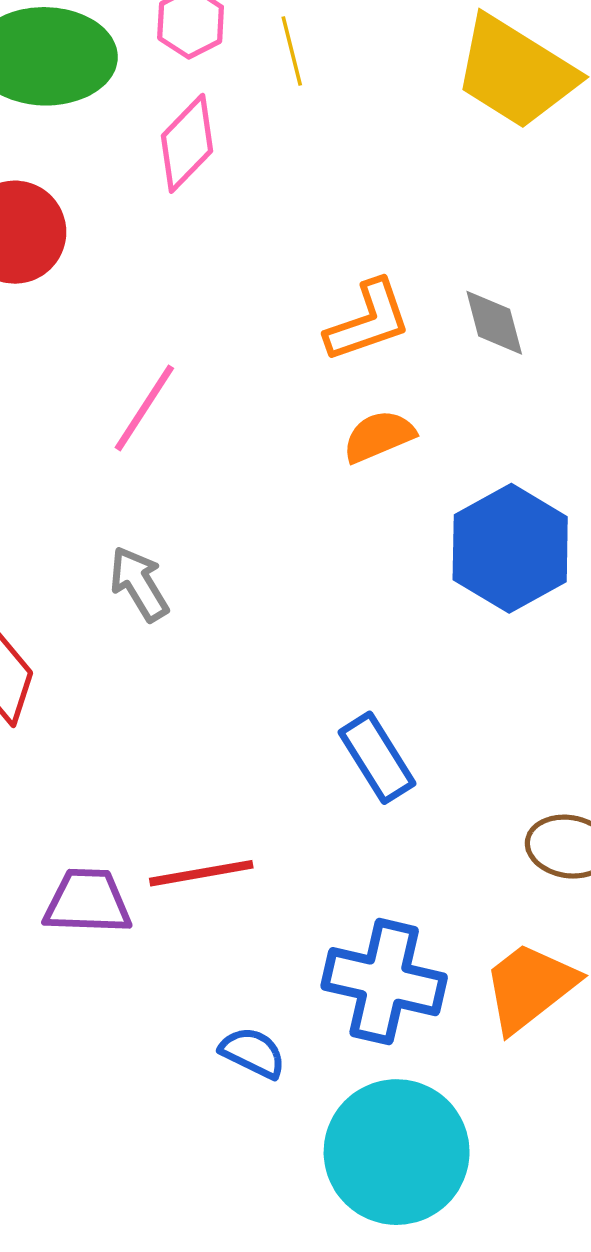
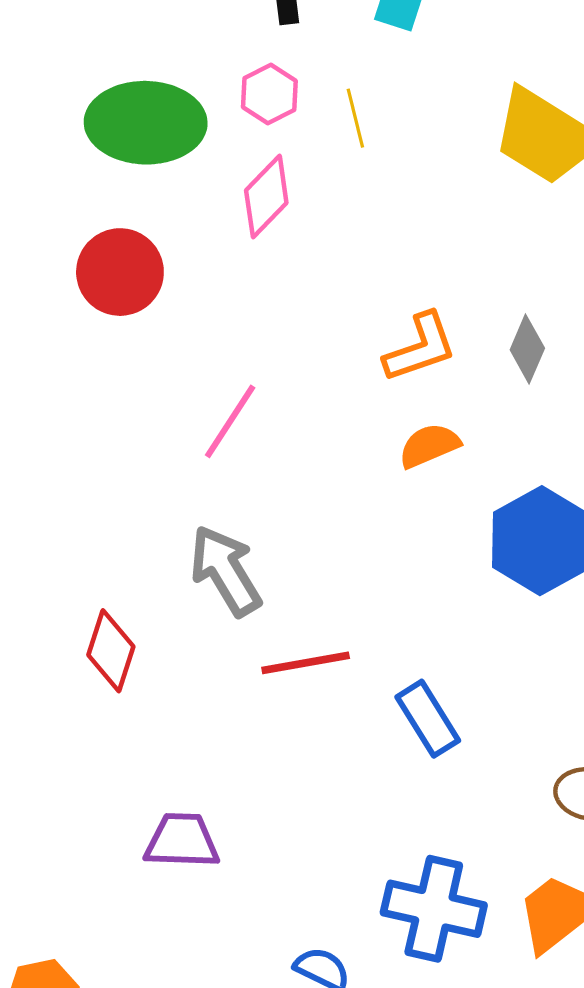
gray diamond: (494, 323) -> (527, 349), turned 38
gray arrow: (139, 584) -> (226, 571), size x1.4
red line: (201, 873) -> (306, 663), moved

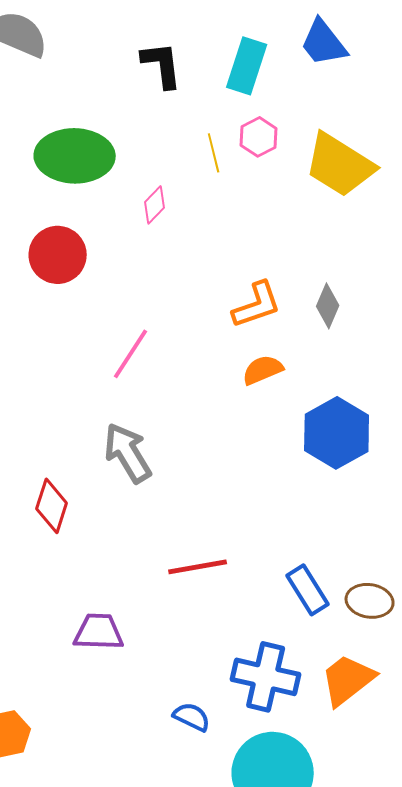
pink hexagon: (269, 94) -> (259, 137), moved
pink diamond: (266, 197) -> (155, 205), size x0.7
red line: (306, 663) -> (198, 567), moved
blue rectangle: (428, 719) -> (308, 590), moved

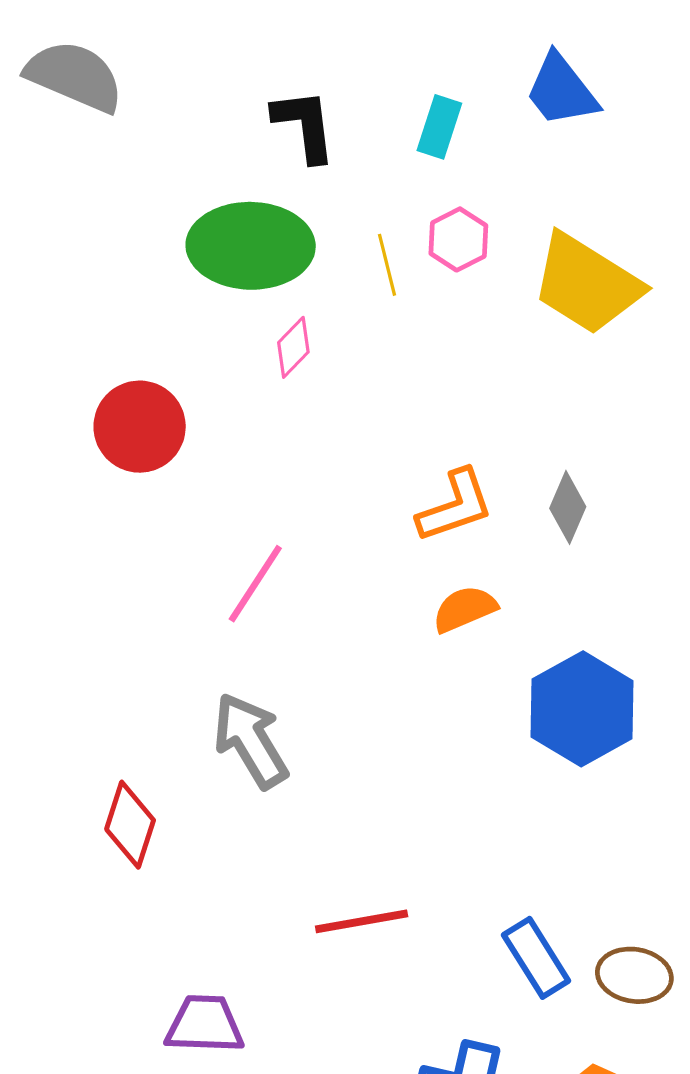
cyan rectangle: (247, 66) -> (439, 127), size x0.7
green ellipse: (75, 156) -> (251, 246), moved

